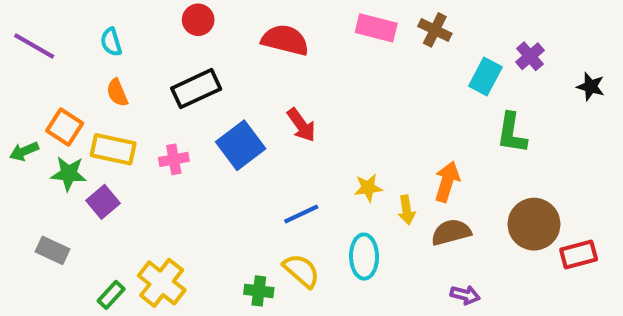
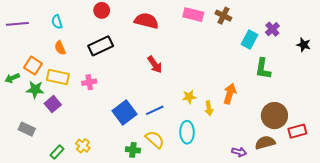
purple line: (34, 46) -> (17, 24), turned -35
blue square: (241, 145) -> (125, 112), moved
brown semicircle: (451, 232) -> (265, 143), moved
yellow cross: (162, 283) -> (83, 146), size x0.6

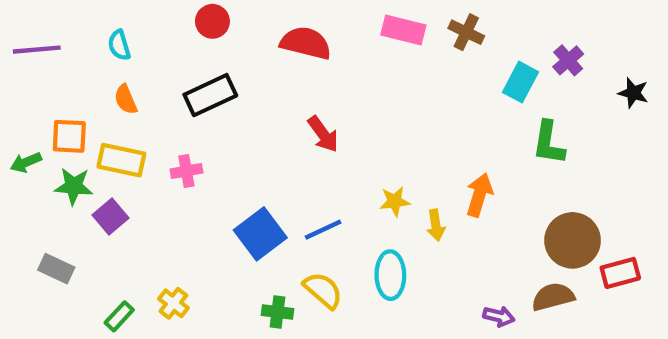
orange square: (33, 66) -> (69, 136), turned -30

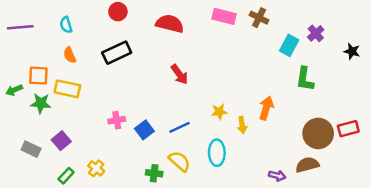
pink cross: (186, 171) -> (117, 120), moved
purple square: (111, 217) -> (61, 141), moved
blue square: (260, 234) -> (144, 130), size x0.7
red rectangle: (620, 273) -> (348, 129), moved

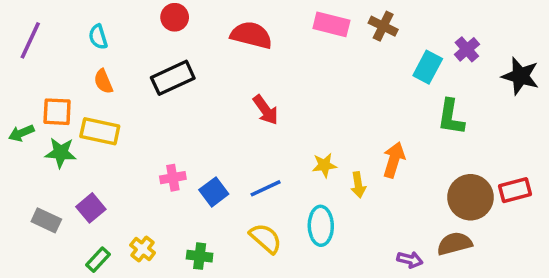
purple line: (20, 27) -> (30, 40), turned -60
black star: (352, 51) -> (520, 76), size x1.5
green cross: (154, 173) -> (200, 256), moved

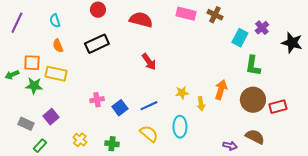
red rectangle: (515, 190) -> (278, 107), moved
brown circle: (470, 197) -> (253, 100), moved
brown semicircle: (454, 244) -> (255, 137), turned 42
green rectangle: (98, 260) -> (40, 146), moved

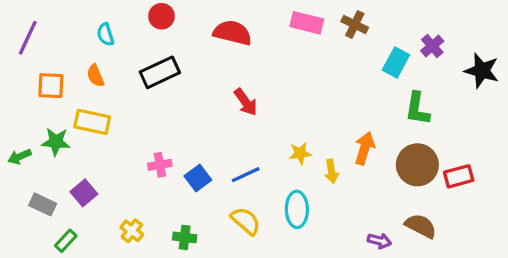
cyan semicircle: (55, 21) -> (105, 34), moved
orange square: (32, 63) -> (51, 86), moved
green arrow: (12, 75) -> (20, 157), moved

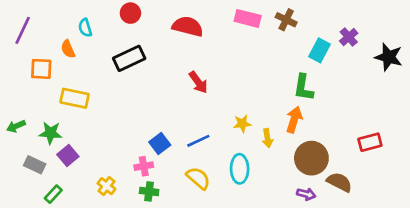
orange semicircle: (95, 76) -> (68, 49), moved
green L-shape: (417, 109) -> (303, 88), moved
green star: (56, 142) -> (51, 133), moved
pink cross: (160, 165) -> (144, 166), moved
brown circle: (417, 165) -> (311, 158), moved

